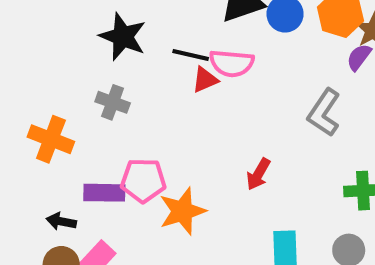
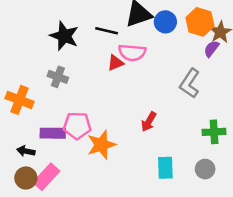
black line: (191, 55) -> (107, 31), moved

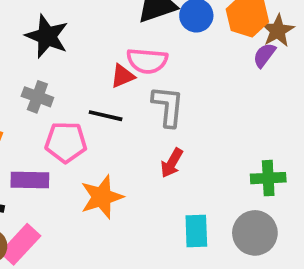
black line: (107, 31) -> (106, 116), moved
gray L-shape: (190, 83) -> (168, 106), moved, turned 152
pink pentagon: (77, 126) -> (66, 142), moved
gray circle: (205, 169) -> (255, 233), size x1.5

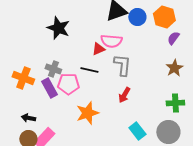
brown star: (278, 31) -> (174, 68), moved
gray cross: (37, 97) -> (53, 69), moved
purple rectangle: (30, 180) -> (49, 88), moved, turned 60
cyan rectangle: (196, 231) -> (137, 131), turned -36

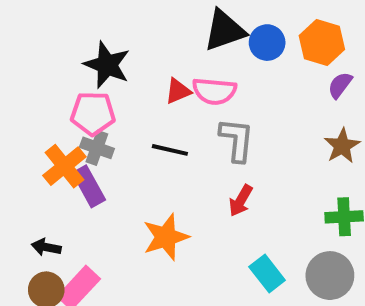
red triangle: (98, 49) -> (178, 91), moved
orange cross: (23, 78) -> (64, 166), moved, turned 30
pink pentagon: (68, 84) -> (93, 113), moved

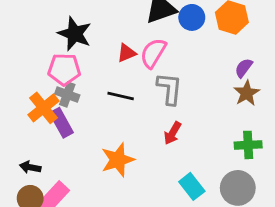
purple semicircle: (340, 85) -> (244, 68), moved
pink semicircle: (214, 91) -> (153, 53), turned 116

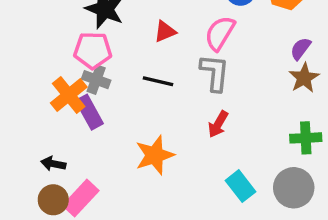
pink semicircle: (153, 53) -> (220, 33), moved

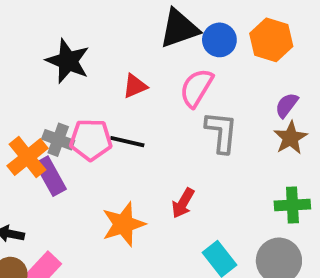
pink pentagon: (93, 50) -> (91, 140), moved
gray L-shape: (215, 73) -> (221, 132), moved
red arrow: (218, 124) -> (183, 203), moved

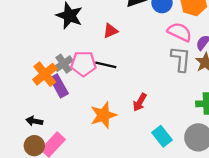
pink semicircle: (196, 88) -> (180, 32), moved, turned 85
gray L-shape: (221, 132) -> (181, 59), moved
gray cross: (58, 140) -> (64, 64), turned 36

